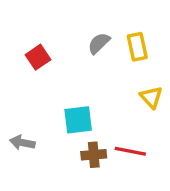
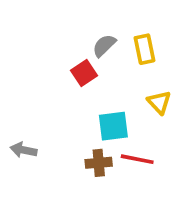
red square: (38, 57) -> (84, 73), moved
cyan square: (78, 120) -> (113, 126), moved

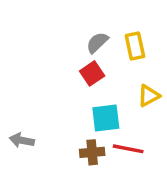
red square: (84, 73) -> (92, 73), moved
yellow triangle: (159, 102) -> (149, 96), turned 45

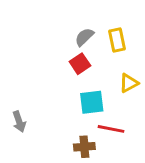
gray arrow: (22, 140) -> (19, 122), turned -120
brown cross: (92, 152) -> (84, 147), moved

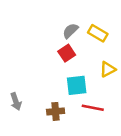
yellow rectangle: (117, 40) -> (98, 33), turned -48
brown cross: (84, 147) -> (56, 111), moved

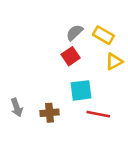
yellow triangle: (108, 69) -> (114, 61), moved
brown cross: (56, 111) -> (50, 113), moved

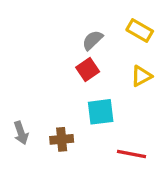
yellow rectangle: (103, 35) -> (140, 30), moved
red line: (98, 114) -> (132, 154), moved

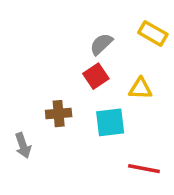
yellow triangle: (141, 76) -> (140, 89), moved, turned 30
brown cross: (62, 139) -> (59, 114), moved

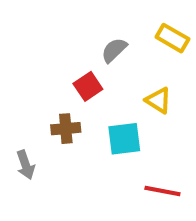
red square: (96, 76) -> (88, 86), moved
yellow triangle: (140, 89) -> (158, 100), turned 30

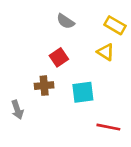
gray semicircle: (114, 50) -> (66, 21), moved, turned -102
yellow triangle: (158, 100) -> (106, 52), moved

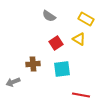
red square: (59, 57) -> (56, 43), moved
gray arrow: (17, 110) -> (13, 82), turned 88

